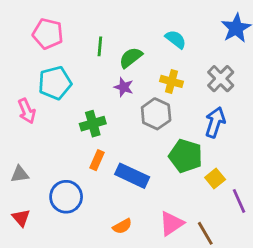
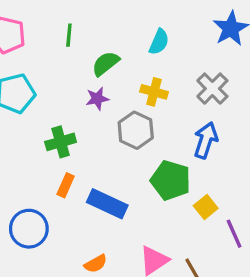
cyan semicircle: (176, 39) -> (159, 42), turned 75
green line: (100, 46) -> (69, 35), moved
purple star: (124, 87) -> (97, 99), turned -30

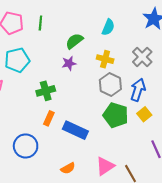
green line: (69, 35) -> (40, 23), moved
gray hexagon: (136, 130) -> (110, 85), moved
yellow square: (206, 207) -> (144, 114), moved

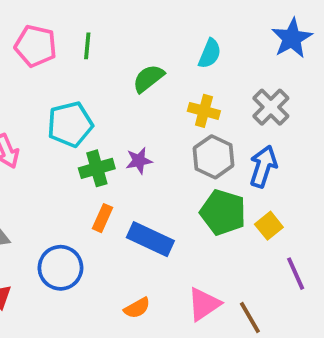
cyan pentagon: (17, 60) -> (70, 124), moved
purple star: (69, 63) -> (139, 161), moved
yellow square: (144, 114) -> (269, 226), moved

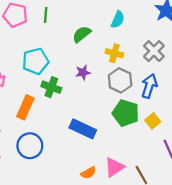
purple star: (139, 161) -> (83, 72), moved
green cross: (97, 168) -> (51, 87), turned 36
orange rectangle: (103, 218) -> (25, 107), moved, size x1.5
orange semicircle: (137, 308) -> (88, 173), moved

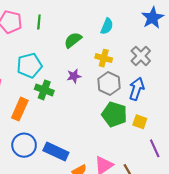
yellow square: (153, 121) -> (140, 122), turned -32
blue rectangle: (83, 129) -> (56, 151), moved

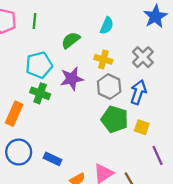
cyan pentagon: (29, 65) -> (39, 65), moved
purple star: (74, 76) -> (72, 79), size x1.5
blue rectangle: (56, 151) -> (53, 159), size x0.7

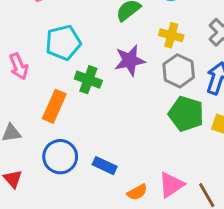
cyan pentagon: (39, 65) -> (63, 43), moved

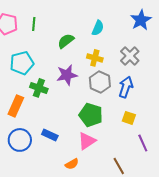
green pentagon: (186, 114) -> (91, 115), moved
blue rectangle: (105, 166) -> (50, 135), moved
pink triangle: (171, 185) -> (87, 141), moved

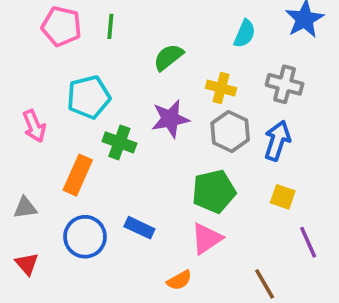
cyan semicircle: (98, 28) -> (245, 34), moved
gray cross: (130, 56) -> (285, 84), turned -30
green pentagon: (91, 115) -> (214, 191), turned -30

